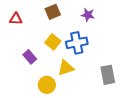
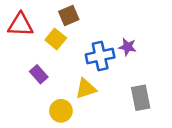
purple star: (88, 15) -> (128, 47), moved
red triangle: (16, 19) -> (20, 25), size x1.5
yellow square: (53, 42) -> (56, 39), moved

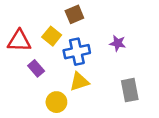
brown square: (69, 16) -> (74, 14), moved
red triangle: (20, 25) -> (19, 41), moved
blue cross: (100, 56) -> (77, 52), moved

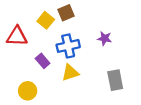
yellow square: (52, 36) -> (46, 20), moved
purple rectangle: (36, 68) -> (43, 61), moved
yellow circle: (56, 102) -> (28, 91), moved

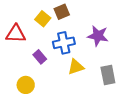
purple star: (104, 38) -> (98, 36), size x1.5
yellow triangle: (70, 73) -> (76, 67), moved

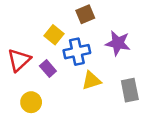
brown square: (62, 12) -> (85, 14), moved
yellow square: (43, 19) -> (54, 35), moved
red triangle: (16, 34) -> (19, 60), moved, turned -45

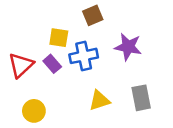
yellow square: (54, 35) -> (59, 38), turned -30
purple rectangle: (48, 68) -> (52, 64), moved
yellow triangle: (91, 81) -> (99, 100), moved

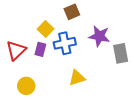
yellow square: (59, 38) -> (45, 29), turned 35
purple rectangle: (52, 64) -> (40, 49), turned 56
gray rectangle: (141, 98) -> (121, 53), moved

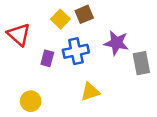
yellow square: (45, 29) -> (60, 19), moved
red triangle: (16, 50) -> (19, 35), moved, turned -35

